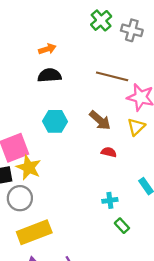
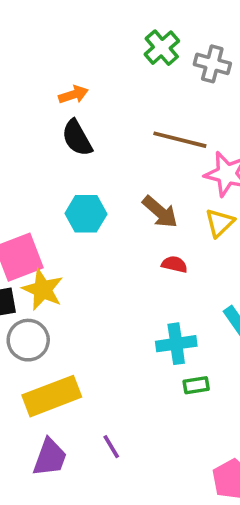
black semicircle: (50, 75) -> (77, 138), turned -115
cyan cross: (110, 200) -> (176, 344), size x1.5
green rectangle: (122, 226) -> (196, 385), turned -56

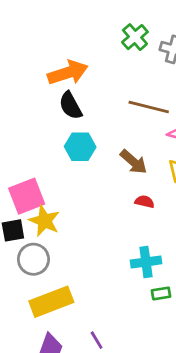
orange arrow: (73, 95) -> (68, 73), size x1.8
cyan hexagon: (86, 214) -> (80, 147), moved

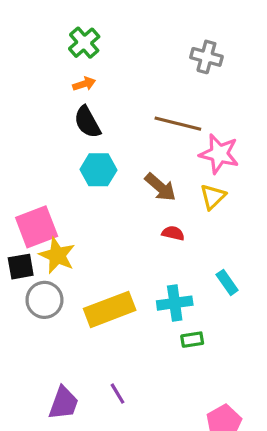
green cross: (135, 37) -> (84, 43), moved
orange arrow: (68, 73) -> (84, 84), size x0.5
yellow rectangle: (51, 302) -> (110, 309), moved

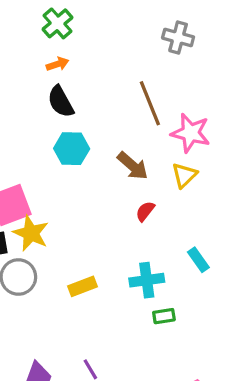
brown line: (178, 124) -> (150, 103), turned 54
red semicircle: (173, 233) -> (145, 211), turned -65
yellow rectangle: (110, 309) -> (83, 286), size x0.6

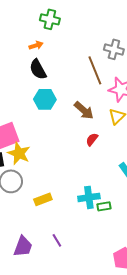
green cross: (58, 23) -> (50, 19), moved, turned -36
gray cross: (178, 37) -> (114, 49), moved
cyan cross: (147, 280) -> (89, 197), moved
yellow rectangle: (83, 286) -> (43, 199), moved

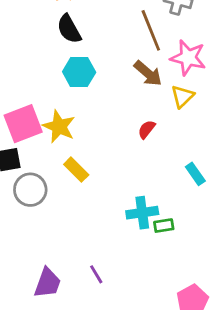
brown arrow: (84, 110) -> (148, 73), moved
yellow star: (19, 153) -> (59, 127), moved
yellow rectangle: (43, 199) -> (76, 170), moved, turned 66

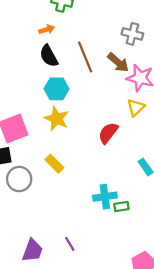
brown line: (151, 30) -> (85, 57), moved
brown arrow: (148, 73) -> (118, 63), moved
yellow star: (59, 127) -> (57, 119), moved
red semicircle: (147, 129) -> (108, 133), size x1.5

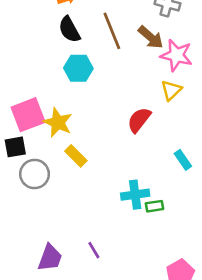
yellow star: (57, 119) -> (58, 122), moved

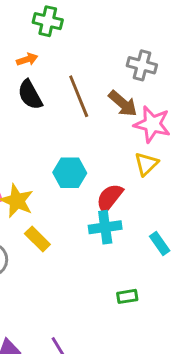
cyan hexagon: (78, 68) -> (70, 173), moved
cyan cross: (135, 195) -> (105, 227), moved

